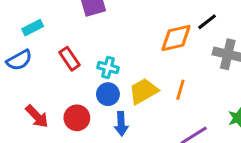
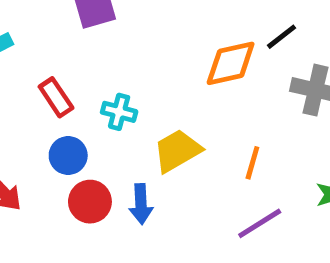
orange line: (180, 90) -> (252, 163), moved
blue circle: (108, 94) -> (68, 156), moved
red circle: (77, 118) -> (90, 202), moved

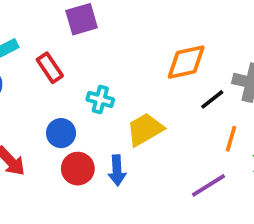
black line: (282, 37) -> (212, 99), moved
red rectangle: (56, 97) -> (50, 68), moved
orange line: (252, 163) -> (231, 139), moved

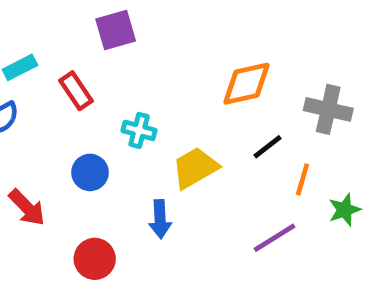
black line: (212, 99) -> (267, 147), moved
red circle: (78, 169) -> (95, 259), moved

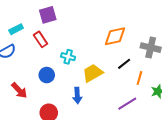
purple square: (116, 30) -> (48, 15), moved

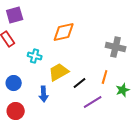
orange diamond: (115, 36) -> (64, 32), moved
black line: (124, 64) -> (80, 83), moved
blue circle: (47, 75) -> (14, 83), moved

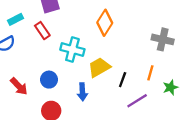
orange diamond: (64, 32) -> (105, 23), turned -45
cyan cross: (35, 56) -> (72, 50), size x1.5
black line: (80, 83) -> (123, 80), turned -32

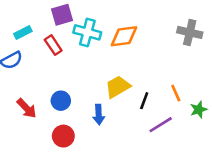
orange diamond: (105, 23) -> (124, 36), turned 50
gray cross: (163, 39) -> (190, 32), moved
cyan cross: (72, 50) -> (87, 32), moved
orange line: (150, 73) -> (176, 93), turned -40

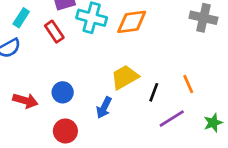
cyan rectangle: (23, 32) -> (21, 18), turned -30
red arrow: (27, 108) -> (25, 101), turned -30
green star: (199, 110) -> (213, 123), moved
blue arrow: (99, 115) -> (104, 108), turned 30

